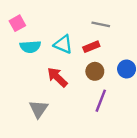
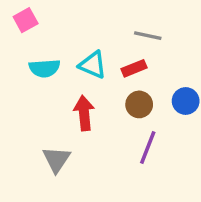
pink square: (17, 23) -> (26, 20), moved
red arrow: (57, 77) -> (84, 113), turned 40

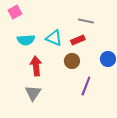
brown circle: (139, 104) -> (72, 61), moved
red arrow: (84, 113) -> (36, 66), moved

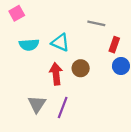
red rectangle: (78, 40) -> (114, 45), moved, turned -48
red arrow: (36, 66) -> (56, 74), moved
purple line: (86, 86) -> (63, 108), moved

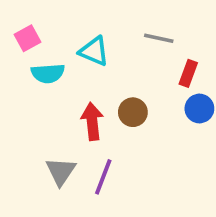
pink square: (17, 13) -> (27, 38), moved
cyan triangle: (60, 42) -> (94, 51), moved

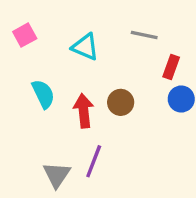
cyan semicircle: (48, 73) -> (43, 94), moved, turned -112
gray triangle: (61, 171) -> (57, 175), moved

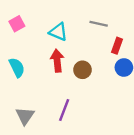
cyan semicircle: (43, 94) -> (17, 68), moved
red arrow: (84, 111) -> (57, 61), moved
gray triangle: (57, 175) -> (25, 116), moved

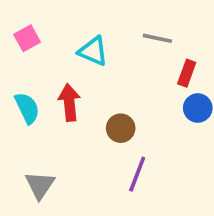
red arrow: (57, 61) -> (69, 102), moved
brown circle: (82, 70) -> (121, 128), moved
purple line: (64, 110) -> (137, 174), moved

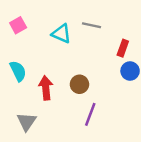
gray line: (157, 38) -> (92, 25), moved
red arrow: (69, 102) -> (46, 88), moved

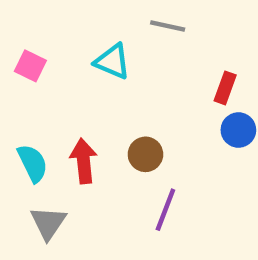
pink square: (18, 25) -> (30, 66), moved, turned -35
gray line: (92, 25) -> (168, 26), moved
cyan semicircle: (18, 71) -> (33, 163), moved

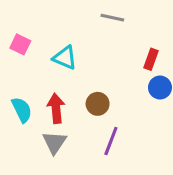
cyan triangle: (112, 61) -> (65, 58), moved
gray triangle: (48, 223) -> (54, 142), moved

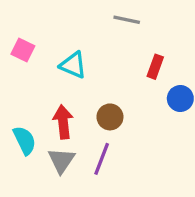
red rectangle: (151, 59) -> (155, 67), moved
cyan semicircle: (22, 110) -> (25, 140), moved
purple line: (111, 141) -> (102, 159), moved

